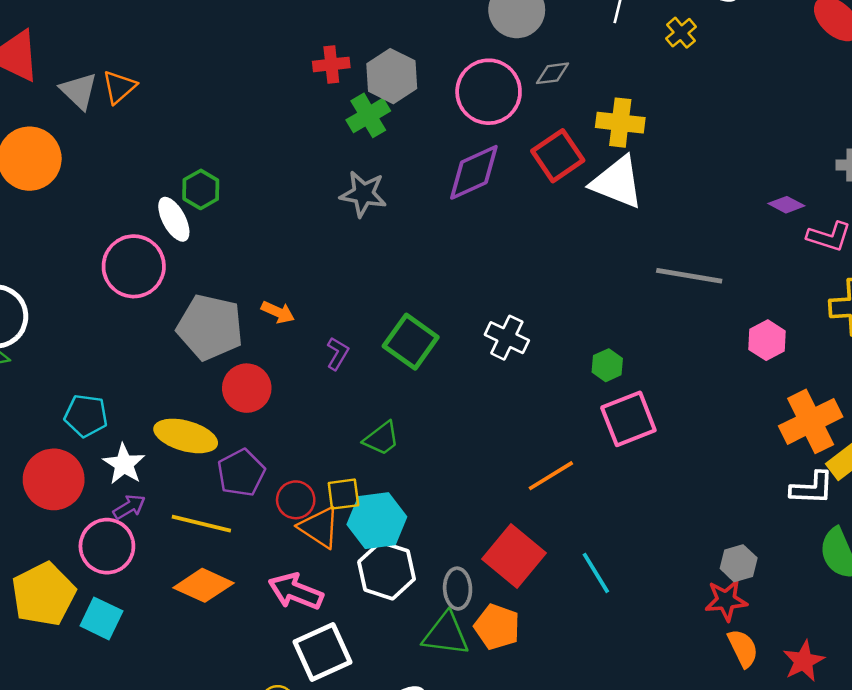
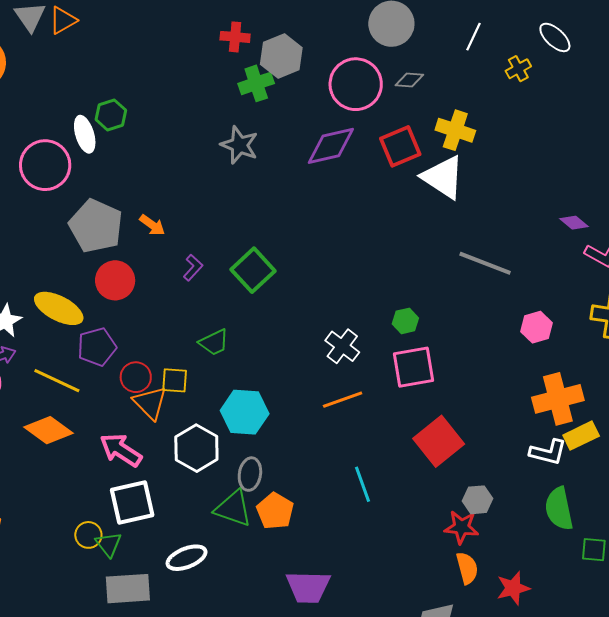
white cross: (507, 338) -> (342, 346), moved
cyan hexagon: (377, 521) -> (245, 412), moved
red square: (514, 556) -> (439, 441), moved

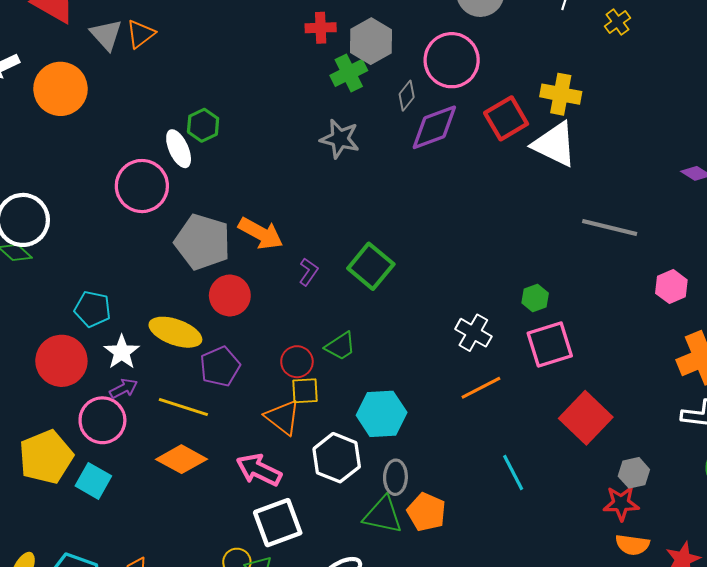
gray diamond: (409, 80) -> (407, 96), moved, turned -48
orange arrow: (152, 225) -> (261, 233), size x1.6
red circle: (136, 377) -> (297, 362), moved
orange semicircle: (467, 568) -> (632, 545), turned 120

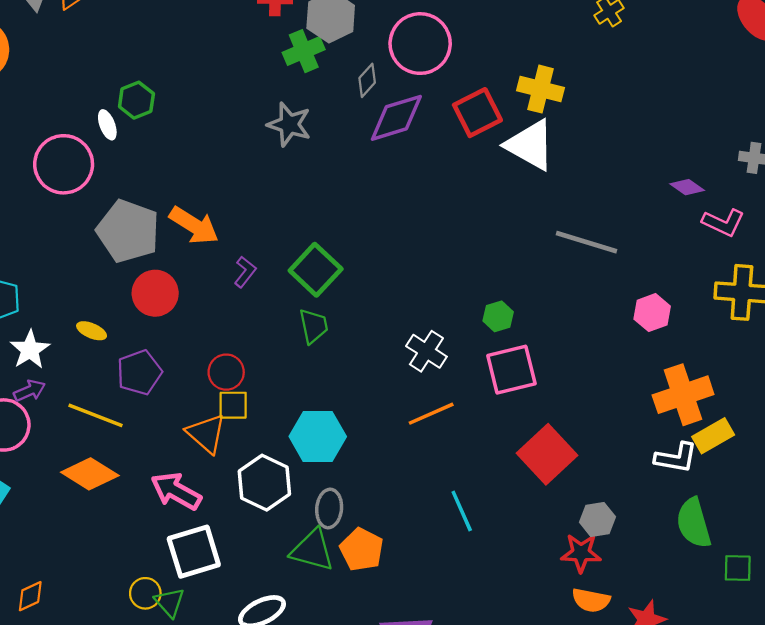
white ellipse: (179, 149) -> (107, 125), size x0.7
yellow ellipse: (175, 332) -> (92, 331), size x0.5
green trapezoid: (340, 346) -> (314, 326), moved, turned -72

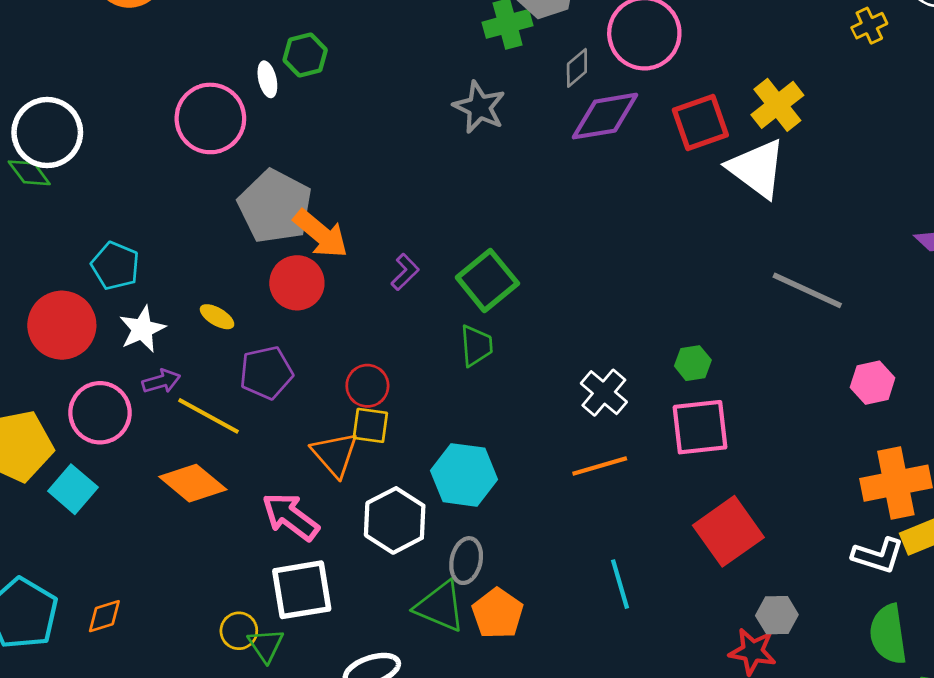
yellow cross: (541, 89) -> (777, 105), turned 30
orange arrow: (194, 225) -> (321, 234), moved
purple arrow: (29, 391) -> (161, 381), moved

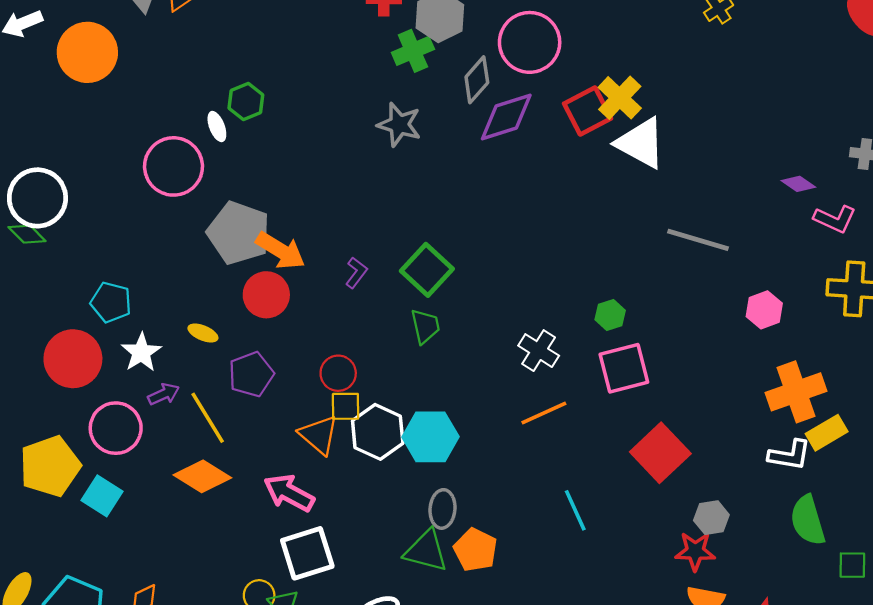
gray diamond: (577, 68) -> (477, 80), size x1.4
yellow cross: (777, 105) -> (620, 98), moved
yellow line: (208, 416) -> (208, 418), turned 38
white hexagon: (395, 520) -> (378, 432), moved

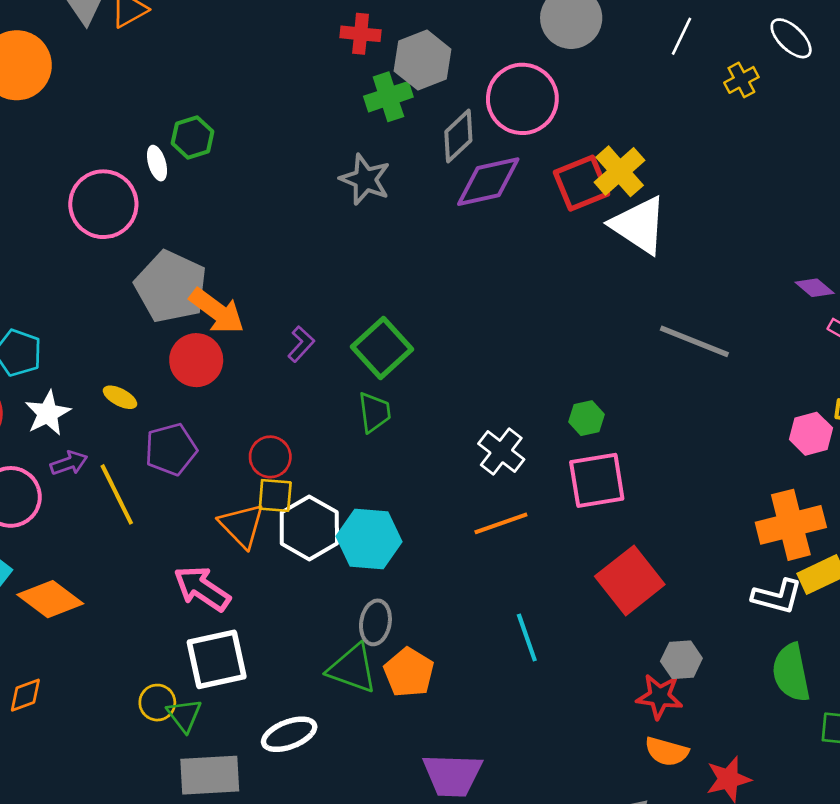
pink hexagon: (764, 310) -> (811, 434), moved
orange diamond: (202, 476) -> (50, 599), moved

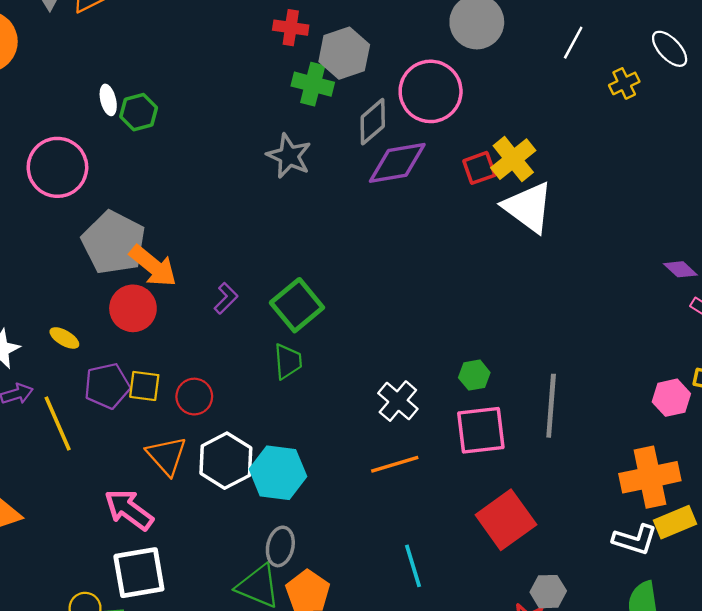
green cross: (388, 97) -> (313, 84), turned 30
white ellipse: (157, 163) -> (108, 100), moved
red square: (582, 183) -> (479, 168), size x0.7
gray line: (694, 341) -> (551, 406), moved, turned 70
yellow square: (275, 495) -> (144, 386), moved

